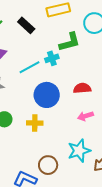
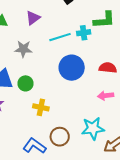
yellow cross: (35, 123) -> (41, 107), moved

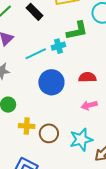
brown circle: (60, 137) -> (49, 133), moved

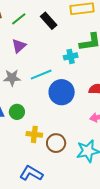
cyan line: (36, 54) -> (41, 75), moved

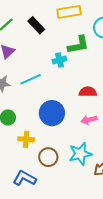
blue circle: (62, 92) -> (52, 113), moved
brown circle: (56, 143) -> (48, 157), moved

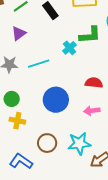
cyan cross: (59, 60) -> (69, 48), turned -32
yellow cross: (26, 139) -> (17, 121), moved

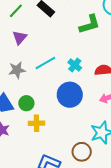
cyan cross: (69, 48) -> (75, 65), moved
brown circle: (47, 143) -> (82, 152), moved

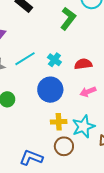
green L-shape: (90, 24) -> (68, 19), turned -35
yellow cross: (37, 123) -> (59, 122), moved

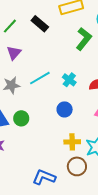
blue circle: (50, 90) -> (65, 109), size x0.6

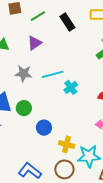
cyan cross: (69, 80) -> (71, 87), moved
blue circle: (65, 109) -> (44, 128), moved

